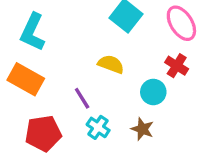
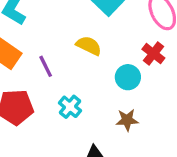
purple line: (82, 98) -> (46, 66), moved
brown star: (142, 129) -> (127, 120), moved, turned -30

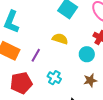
purple line: (46, 66) -> (36, 55), turned 64

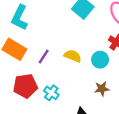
yellow semicircle: (60, 39) -> (73, 56), moved
cyan cross: (54, 78) -> (51, 93), moved

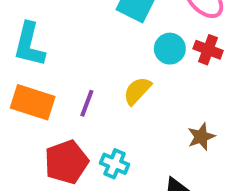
yellow semicircle: (73, 56) -> (137, 91), turned -56
cyan circle: (100, 60) -> (170, 49), moved

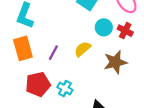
orange rectangle: (33, 102) -> (23, 48), turned 50
brown star: (201, 137) -> (115, 62), moved, size x1.5

